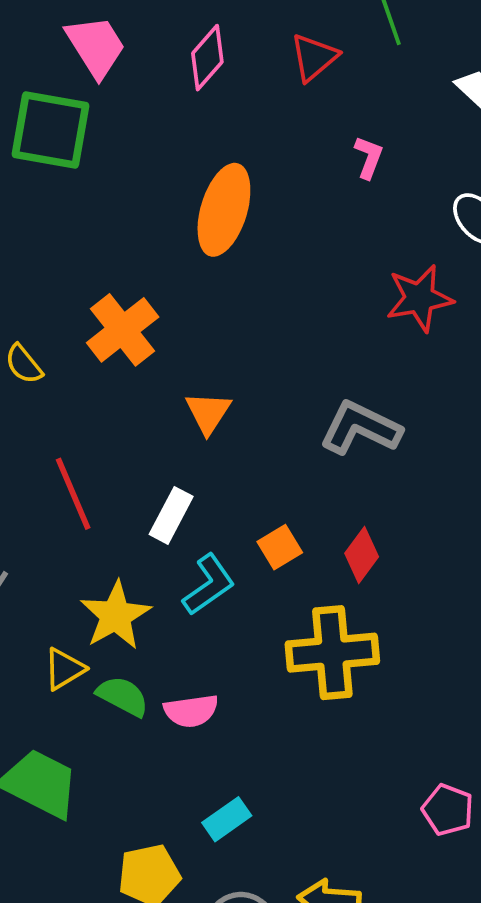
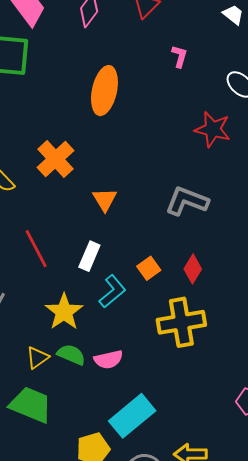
red star: (419, 298) -> (213, 129), turned 30
yellow triangle: (64, 669) -> (37, 358), moved
cyan rectangle: (227, 819) -> (132, 416), size x1.8

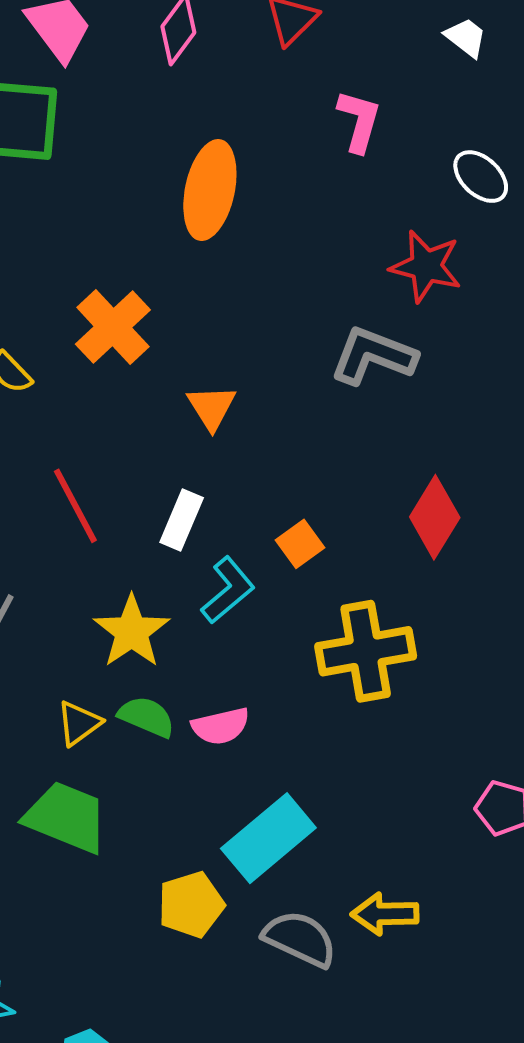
pink L-shape: (179, 56) -> (359, 121), size x1.4
gray L-shape: (187, 201) -> (373, 356), moved
red diamond: (193, 269) -> (435, 517), moved, size x1.4

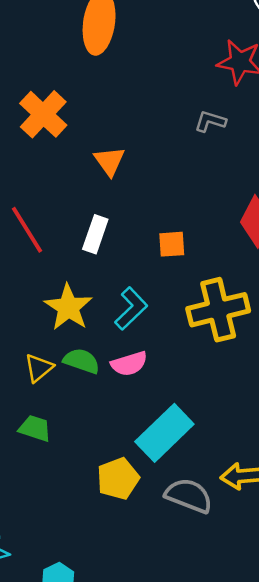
gray L-shape: (373, 356) -> (210, 121), size x0.6
orange square: (300, 544) -> (172, 244), turned 36
cyan L-shape: (228, 590) -> (131, 308), moved
green trapezoid: (66, 817) -> (35, 428), size x0.6

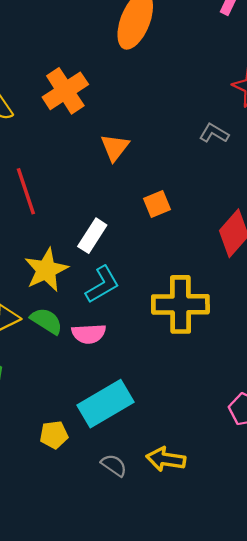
white rectangle: (95, 234) -> (92, 236), moved
orange square: (172, 244) -> (157, 204), moved, turned -32
yellow pentagon: (118, 479) -> (54, 435), size x0.7
gray semicircle: (189, 496) -> (114, 465), size x0.6

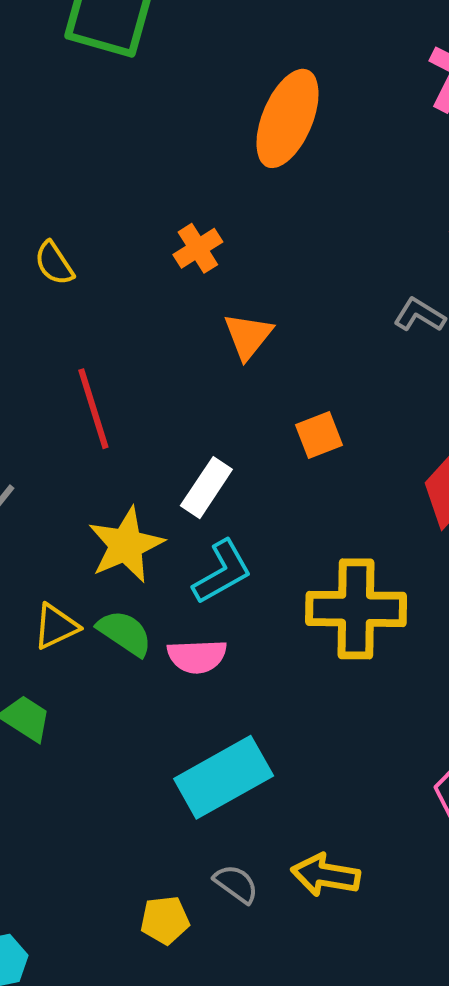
orange cross: (65, 91) -> (198, 248), moved, size x0.6
yellow pentagon: (54, 435) -> (165, 920), moved

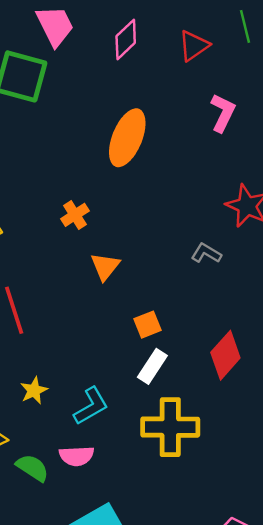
white rectangle: (206, 488) -> (152, 366), moved
yellow star: (126, 545) -> (34, 391), size x0.6
green semicircle: (125, 633) -> (33, 468), moved

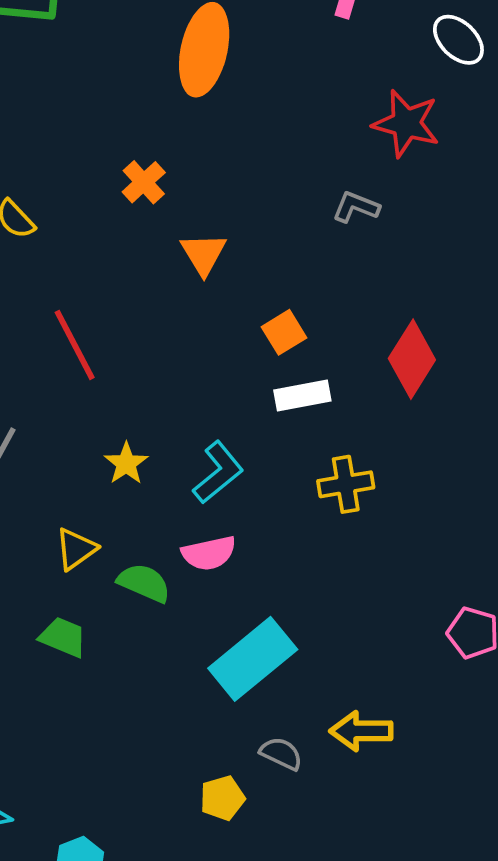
white rectangle: (152, 366) -> (302, 395), turned 56
yellow cross: (170, 427) -> (346, 484), size x0.6

